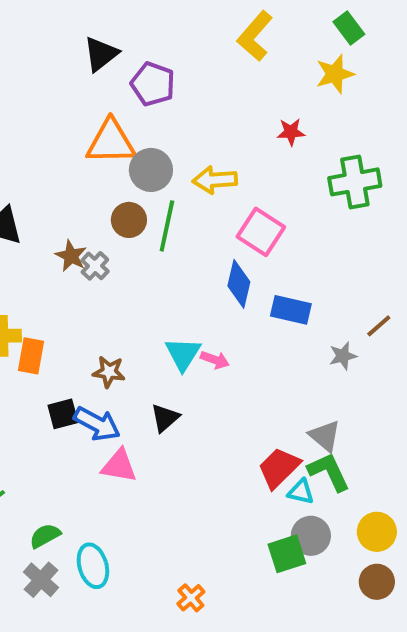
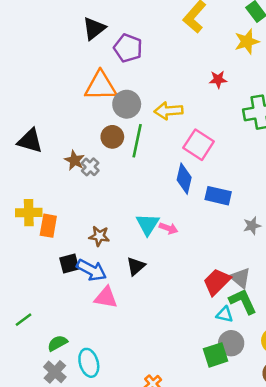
red trapezoid: (279, 468) -> (217, 282), moved

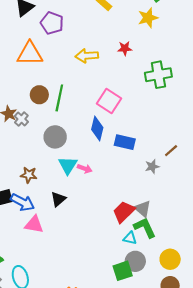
gray circle: (127, 104) -> (55, 137), moved
yellow arrow: (168, 111) -> (87, 56), moved

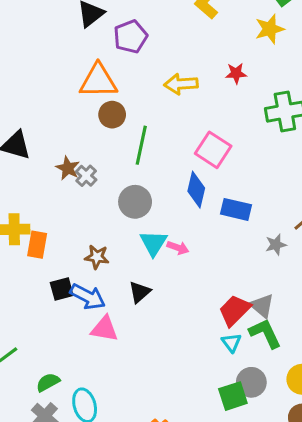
purple pentagon: (52, 23) -> (130, 37), turned 30
brown circle: (39, 95) -> (112, 115), moved
cyan triangle: (130, 238) -> (231, 343), moved, turned 40

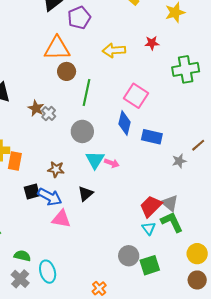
green semicircle: (48, 382) -> (22, 256), turned 42
gray circle: (251, 382) -> (129, 256), moved

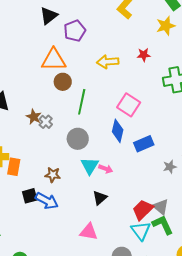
blue rectangle: (152, 137) -> (144, 144), turned -36
black triangle: (85, 194) -> (100, 198), moved
pink triangle: (61, 219) -> (89, 232), moved
cyan triangle: (149, 228) -> (141, 231), size x1.5

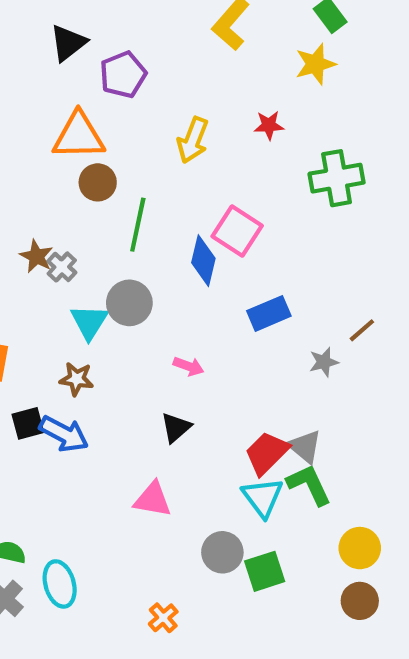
yellow arrow: (108, 62) -> (193, 140), turned -65
blue diamond: (118, 131) -> (203, 261), moved
cyan triangle: (90, 166) -> (89, 322), moved

